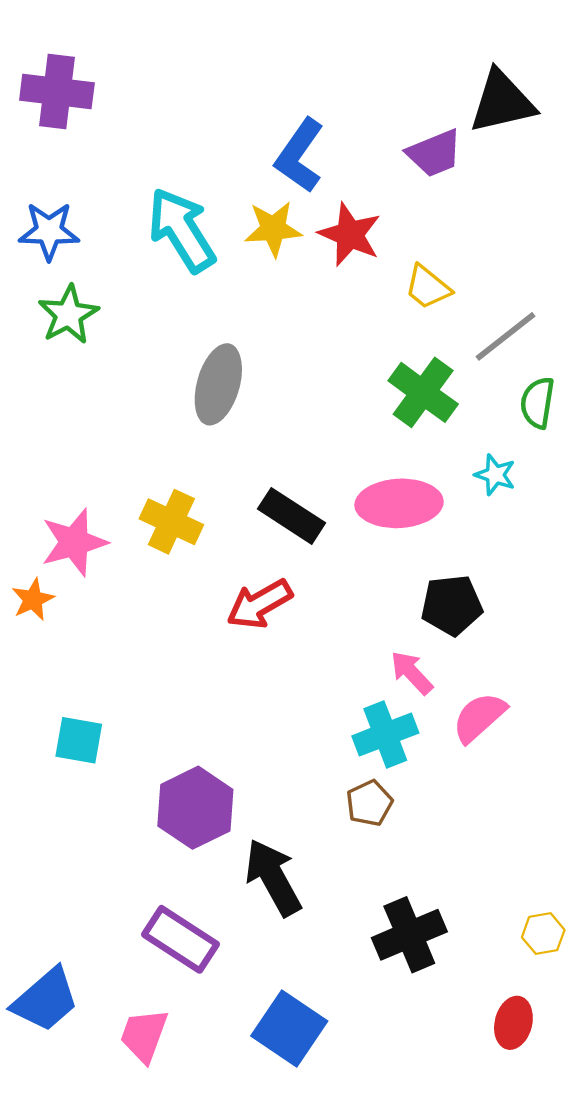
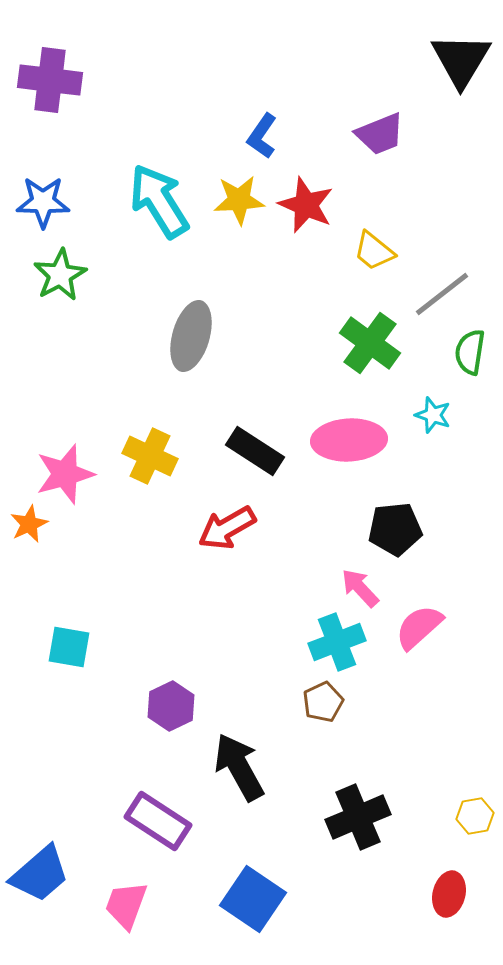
black triangle: (502, 102) -> (461, 60), moved, turned -46
blue L-shape: (300, 156) -> (262, 136), size x0.7
purple hexagon: (195, 808) -> (171, 706), size x0.7

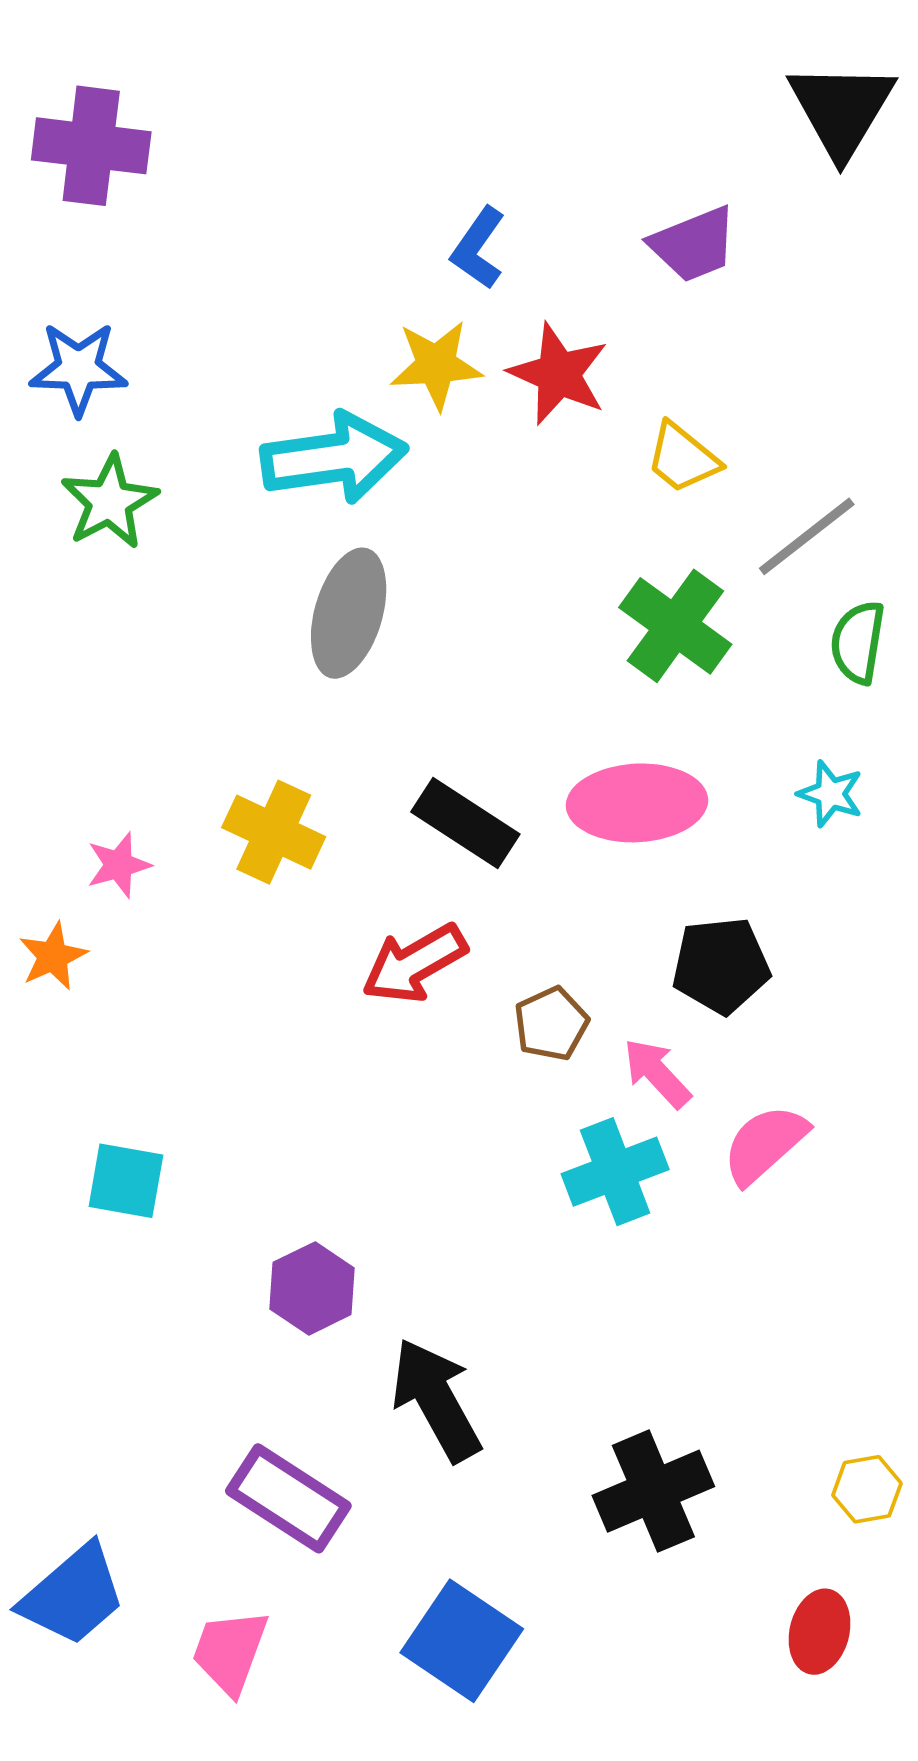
cyan arrow: (159, 201) -> (334, 458), moved, turned 114
cyan star: (433, 415) -> (830, 794), moved
pink star: (65, 474) -> (119, 865), size x0.6
brown pentagon: (323, 702) -> (551, 1024), moved

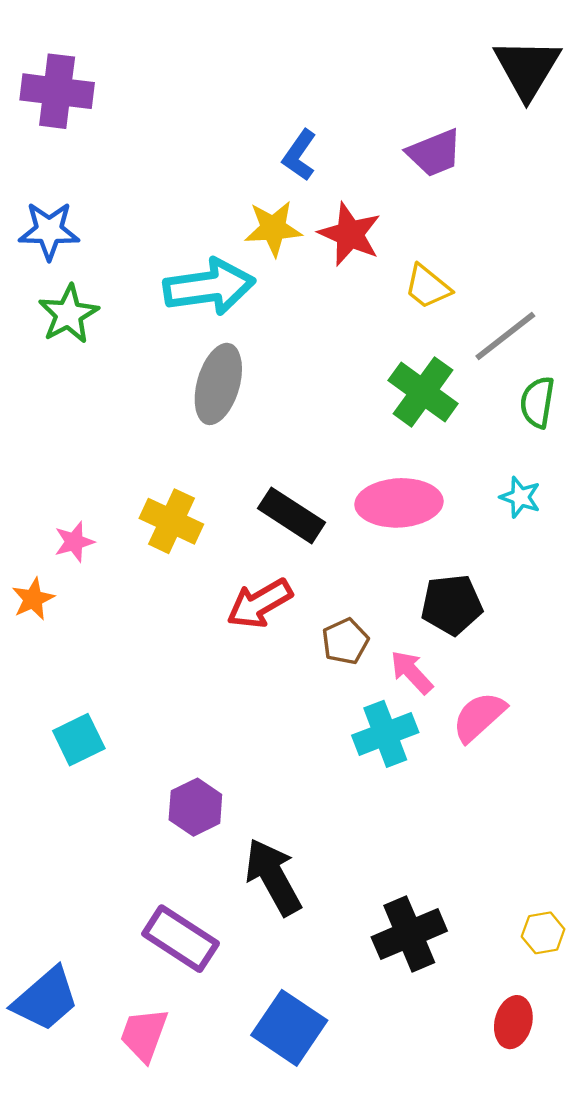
cyan square: (126, 1181) -> (79, 740), turned -36

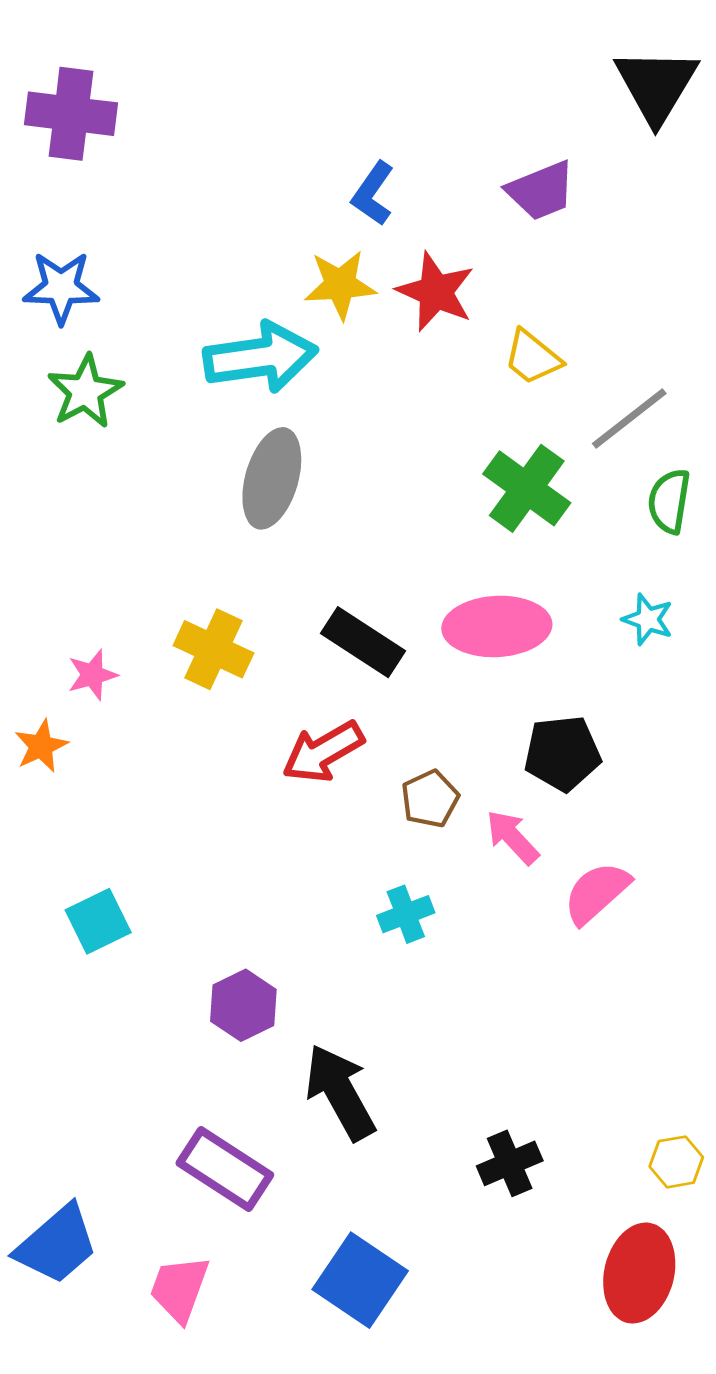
cyan cross: (385, 734) -> (406, 914), moved, size x0.7
black cross: (409, 934) -> (510, 1163), size x0.7
red ellipse: (513, 1022) -> (639, 1273), size x1.5

